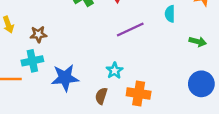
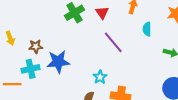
purple line: (130, 30) -> (113, 42), turned 75
blue star: (65, 78) -> (58, 62), moved

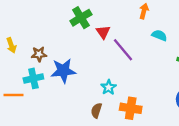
red triangle: (102, 13) -> (103, 32), moved
cyan semicircle: (147, 29) -> (159, 35), turned 112

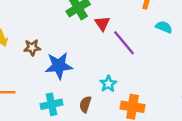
cyan cross: (33, 78) -> (52, 104), moved
brown semicircle: (96, 110) -> (85, 104), moved

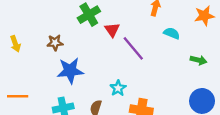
brown star: (32, 48) -> (55, 43), moved

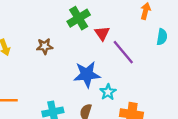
cyan semicircle: (172, 33) -> (162, 37), turned 77
blue star: (70, 71) -> (87, 74), moved

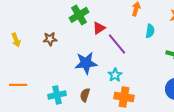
red triangle: (102, 33) -> (99, 28), turned 32
cyan star: (108, 92) -> (115, 75), moved

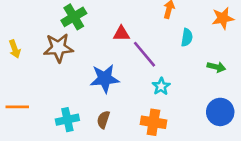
green cross: (79, 15) -> (74, 17), moved
red triangle: (99, 28) -> (121, 34), turned 32
brown star: (50, 39) -> (58, 48), size x1.6
cyan star: (115, 75) -> (161, 86), moved

